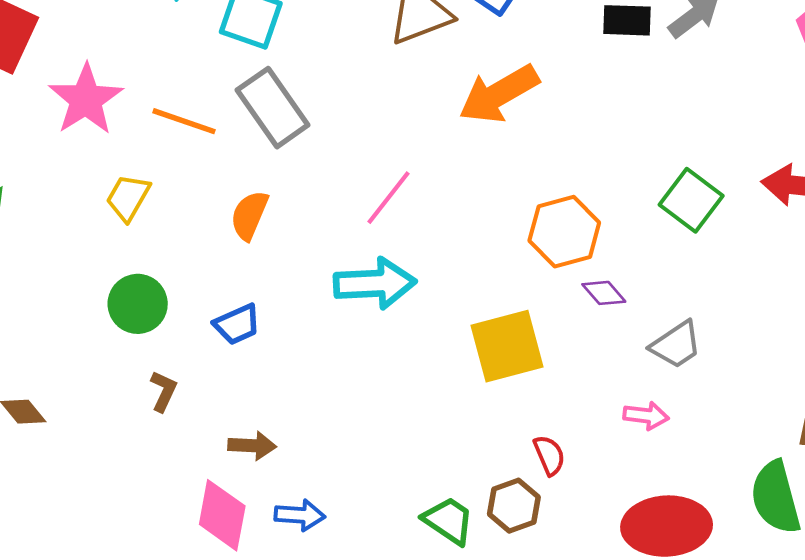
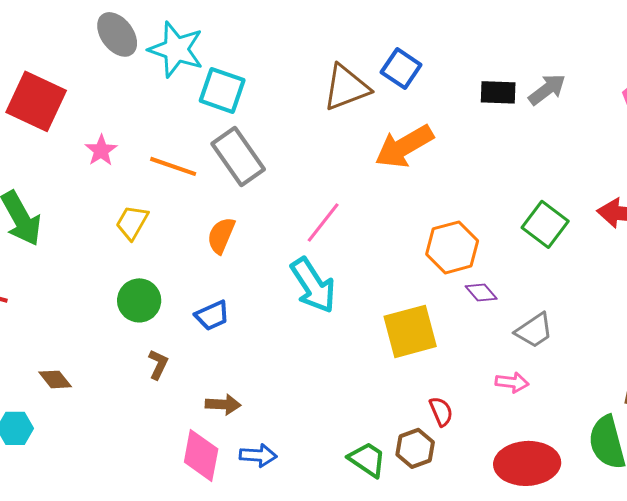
pink star: (86, 99) -> (101, 150), size x0.6
cyan arrow: (375, 283) -> (313, 285), turned 60

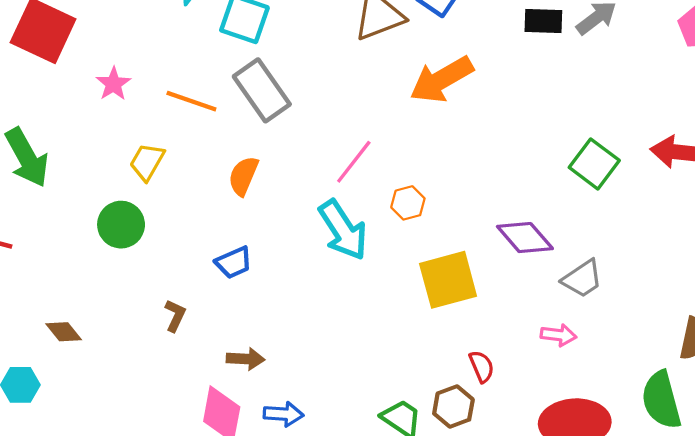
orange hexagon: (452, 247) -> (408, 203), moved, size x0.6
purple diamond: (481, 292) -> (525, 238), size x1.6
green circle: (139, 300) -> (121, 225), moved

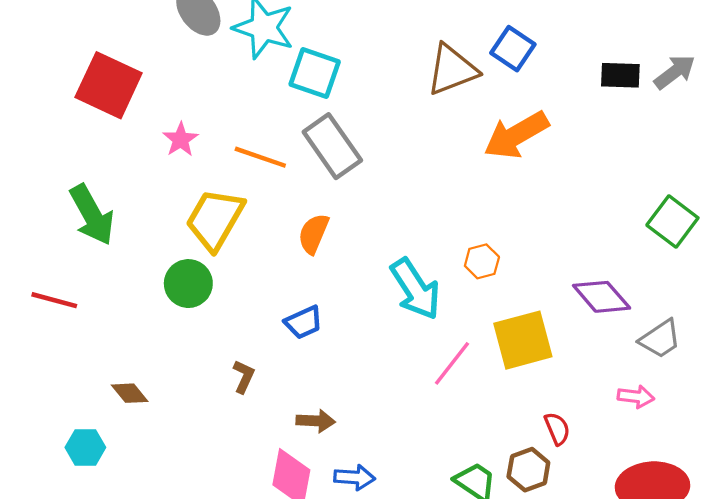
yellow trapezoid: (147, 162) -> (215, 219), size x1.6
pink line: (354, 162) -> (452, 363), moved

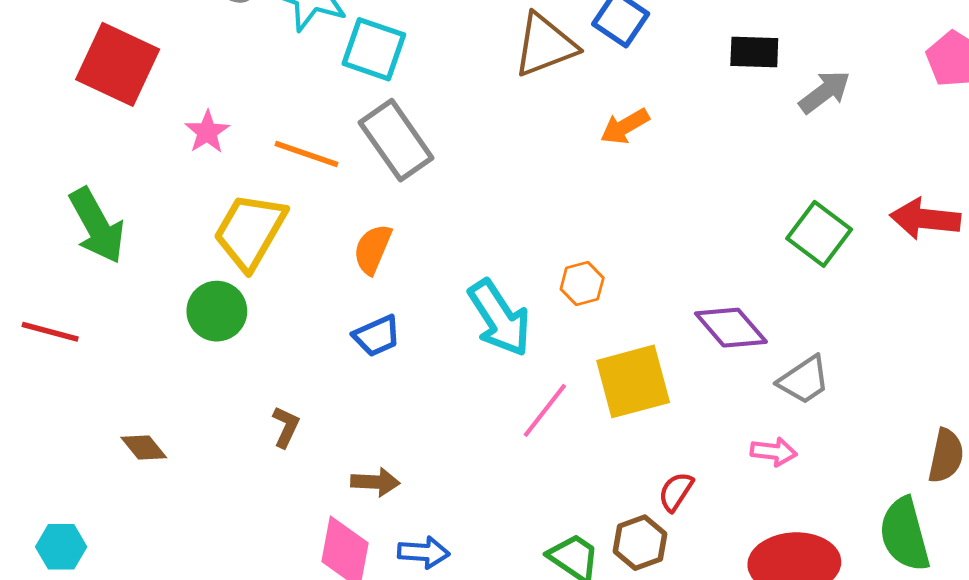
gray arrow: (675, 72) -> (825, 92), moved
orange arrow: (516, 135) -> (625, 126), size x0.6
blue trapezoid: (304, 322) -> (377, 336), moved
red semicircle: (557, 429) -> (676, 492), turned -124
cyan hexagon: (85, 447) -> (61, 547), moved

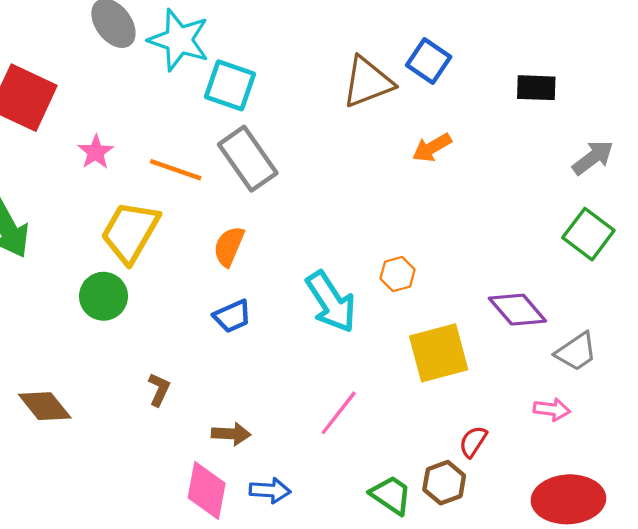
gray arrow: (825, 92) -> (593, 158), moved
pink line: (545, 410) -> (339, 413), moved
brown diamond: (144, 448) -> (45, 406), size x1.4

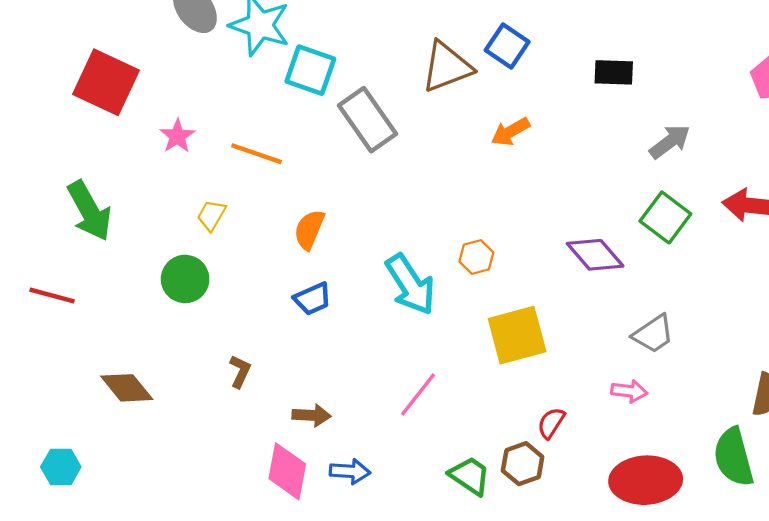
gray rectangle: (248, 159) -> (368, 120), moved
yellow trapezoid: (130, 232) -> (211, 215), size x0.5
purple diamond: (517, 310) -> (595, 255), moved

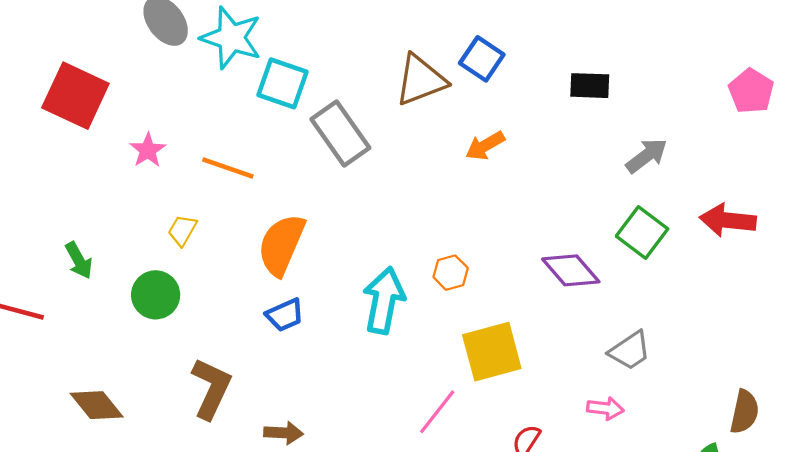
green arrow: (89, 211) -> (79, 260), moved, size x0.6
orange semicircle: (309, 230) -> (281, 245), size x1.5
cyan arrow: (410, 284) -> (384, 300), turned -136
brown L-shape: (240, 371) -> (211, 388), size x1.8
pink line: (418, 394) -> (437, 412), moved

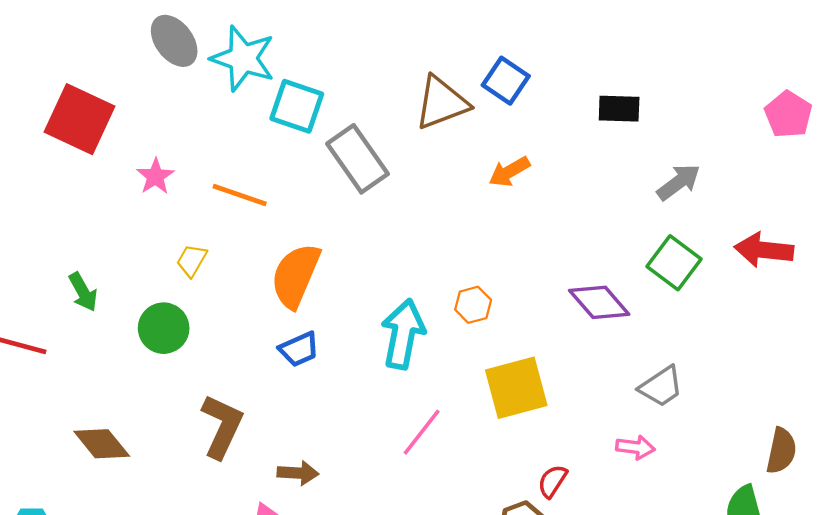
pink line: (437, 412) -> (422, 432), moved

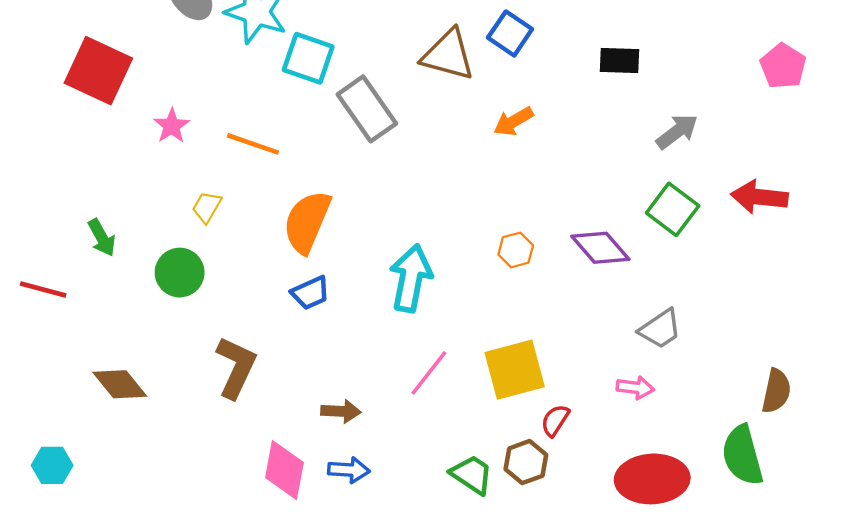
brown triangle: (442, 103) -> (448, 55), turned 36
orange hexagon: (473, 305) -> (516, 250), moved
yellow square: (516, 388) -> (515, 370), moved
brown arrow: (298, 473) -> (341, 411), moved

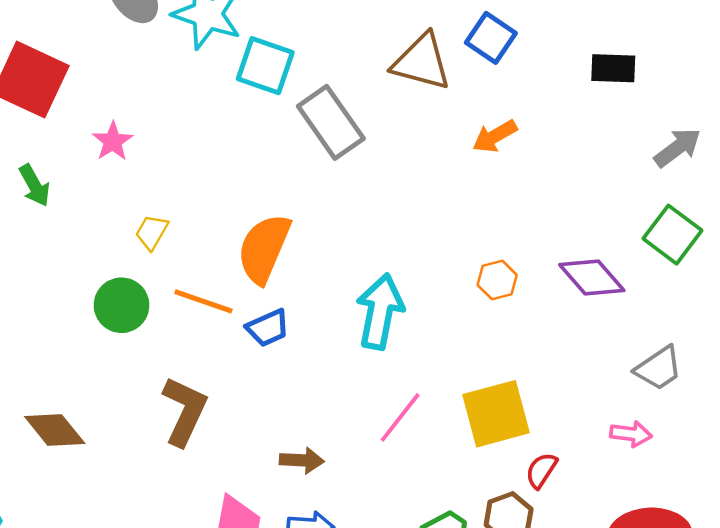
orange line: (253, 144) -> (203, 301), moved
green arrow: (102, 238) -> (35, 185), moved

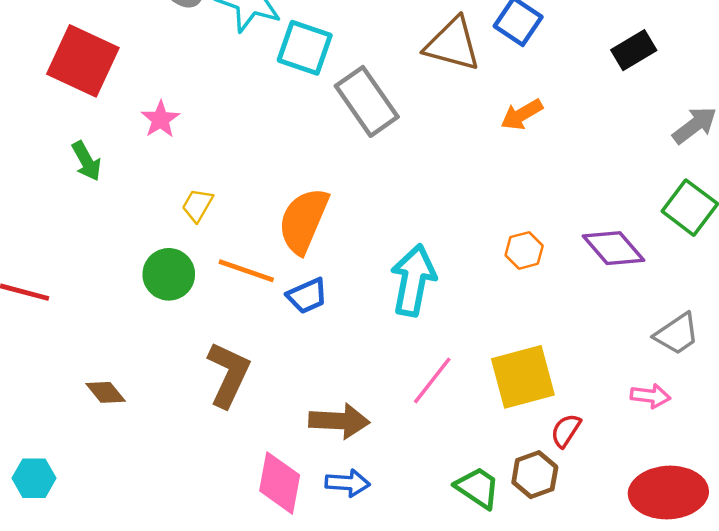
black rectangle: (613, 68) -> (634, 50), turned -33
brown diamond: (55, 430) -> (106, 392), size x0.7
brown arrow: (302, 460) -> (339, 421), size x1.4

